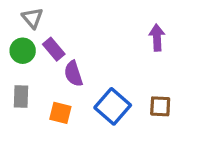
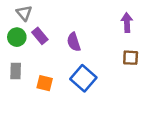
purple arrow: (157, 38) -> (127, 23), moved
purple semicircle: (73, 74) -> (74, 42), moved
brown square: (160, 106) -> (131, 58), moved

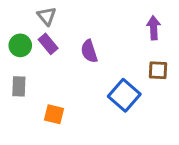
gray triangle: (24, 13) -> (47, 16), moved
blue square: (83, 78) -> (124, 95), moved
orange square: (45, 83) -> (54, 114), moved

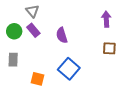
blue square: (124, 95) -> (69, 69), moved

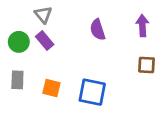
purple semicircle: (62, 35) -> (98, 30), moved
blue square: (69, 69) -> (92, 92), turned -30
orange square: (37, 79) -> (51, 88), moved

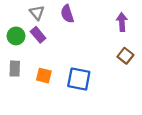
purple semicircle: (98, 30) -> (67, 14), moved
brown square: (147, 65) -> (125, 56), turned 35

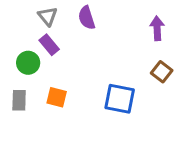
green circle: (16, 36) -> (28, 63), moved
gray rectangle: (15, 69) -> (19, 100), moved
blue square: (79, 79) -> (120, 99), moved

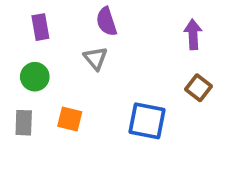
gray triangle: (48, 16) -> (95, 58), moved
purple rectangle: (49, 45) -> (40, 27), moved, turned 30

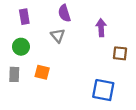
purple arrow: (193, 34) -> (101, 28), moved
brown square: (199, 88) -> (120, 53), turned -32
blue square: (147, 121) -> (103, 90), moved

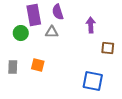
purple rectangle: (24, 17) -> (34, 15), moved, size x1.5
gray triangle: (58, 36) -> (52, 32), turned -48
green circle: (21, 47) -> (21, 33), moved

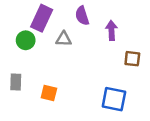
purple semicircle: (58, 12) -> (82, 16), moved
purple rectangle: (34, 15) -> (42, 18), turned 35
orange square: (38, 65) -> (49, 93), moved

